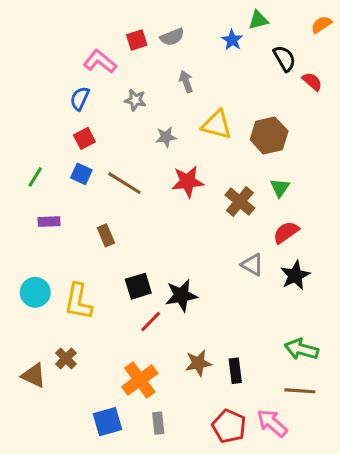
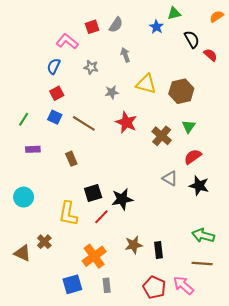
gray semicircle: (172, 37) -> (116, 25), turned -35
red star: (188, 182) -> (126, 122), turned 30
black star: (295, 275) -> (199, 186), turned -30
yellow L-shape: (78, 302) -> (68, 214), moved

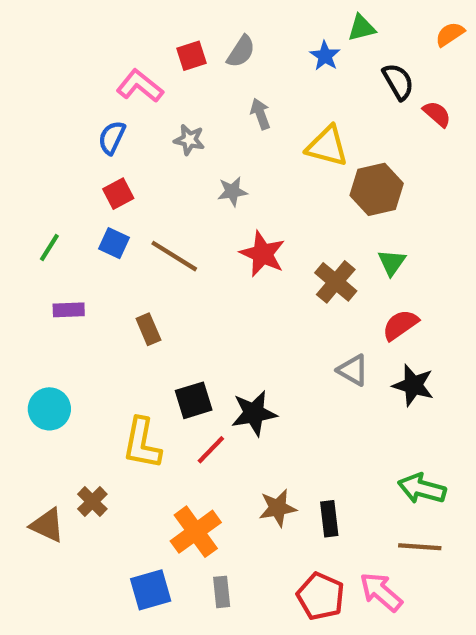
yellow triangle: (146, 84) -> (327, 146), moved

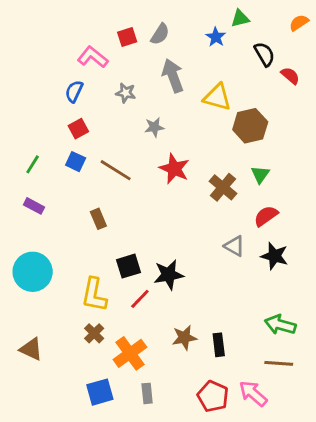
gray arrow: (260, 114) -> (173, 76), size x1.6
purple rectangle: (69, 310) -> (34, 206), moved, turned 30
cyan circle: (49, 409) -> (33, 272), size x1.4
brown cross: (92, 502) -> (94, 333), moved

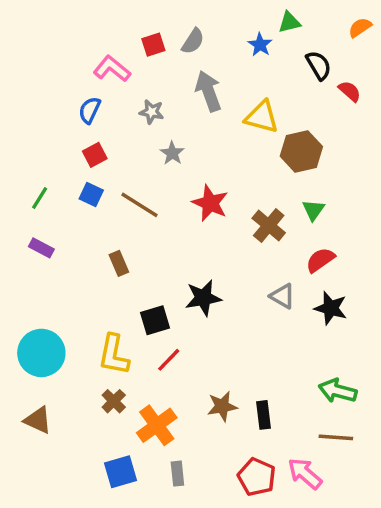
gray star: (154, 127) -> (172, 153), moved, turned -30
cyan circle: (33, 272) -> (41, 353), moved
black star: (169, 275) -> (203, 298), moved

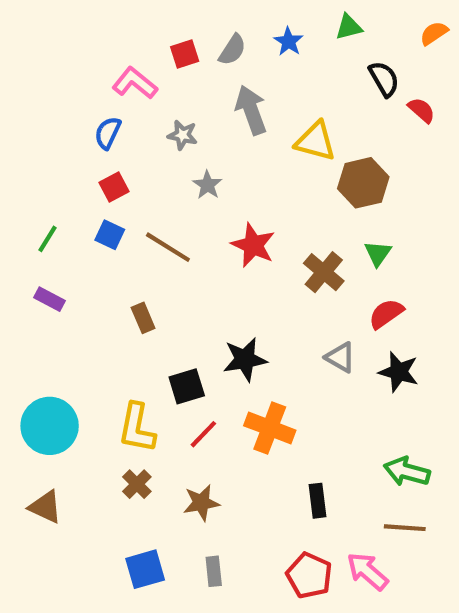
blue star: (260, 45) -> (288, 42), moved
brown star: (222, 406) -> (201, 503), moved
orange cross: (157, 425) -> (270, 428), moved, turned -33

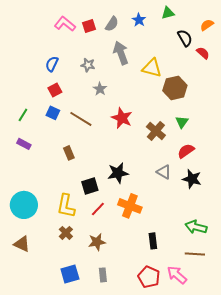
orange semicircle: (434, 33) -> (207, 25), moved
pink L-shape: (135, 83) -> (65, 24), moved

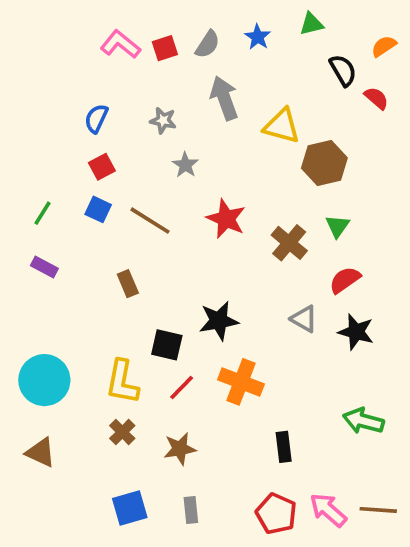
black square: (90, 186) -> (167, 345), turned 30
brown line: (195, 254) -> (378, 510), moved

